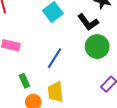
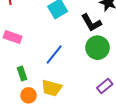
yellow trapezoid: (56, 92) -> (52, 88), turned -75

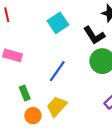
yellow trapezoid: (52, 88) -> (57, 106), turned 120

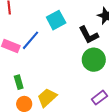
blue line: (57, 71) -> (31, 40), moved

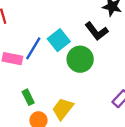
cyan square: (56, 20) -> (59, 40), moved
green circle: (94, 60) -> (80, 59), moved

